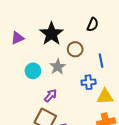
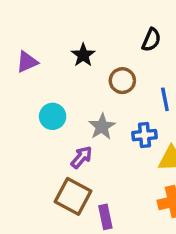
black star: (51, 34) -> (83, 55), size x0.6
gray star: (58, 67) -> (102, 127), moved

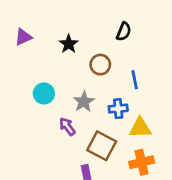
purple triangle: (27, 62) -> (23, 37), moved
purple arrow: (81, 157) -> (67, 126), turned -78
brown square: (73, 196) -> (102, 146), moved

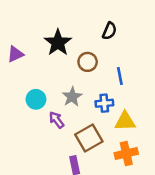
purple triangle: (23, 37) -> (15, 54), moved
black star: (69, 44) -> (58, 43), size x1.5
cyan circle: (44, 93) -> (36, 99), moved
brown square: (102, 146) -> (89, 138), turned 32

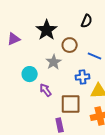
blue line: (120, 76) -> (95, 56), turned -56
gray star: (72, 97) -> (54, 62), moved
brown square: (89, 138) -> (71, 104), turned 30

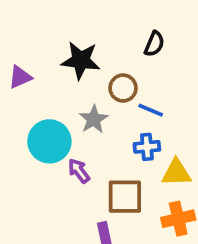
black star: (47, 30) -> (81, 60), turned -30
blue line: (95, 56) -> (151, 110), moved
cyan circle: (30, 74) -> (49, 141), size x1.5

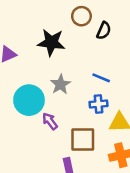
brown circle: (123, 88) -> (81, 16), moved

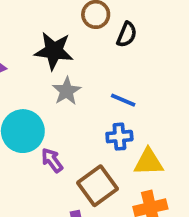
gray star: (60, 84) -> (67, 91), moved
brown square: (83, 139) -> (98, 186), turned -36

